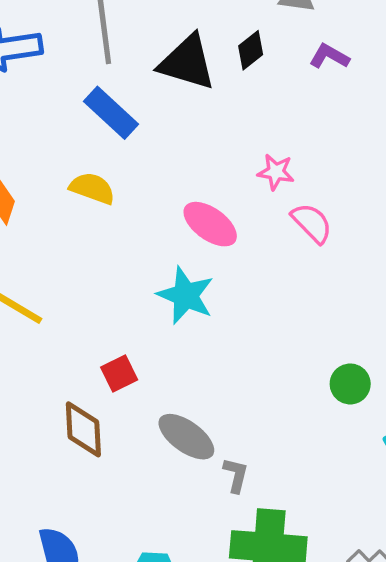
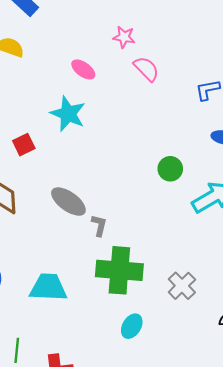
pink ellipse: (210, 224) -> (83, 69), size x0.7
red square: (119, 374) -> (24, 145), moved

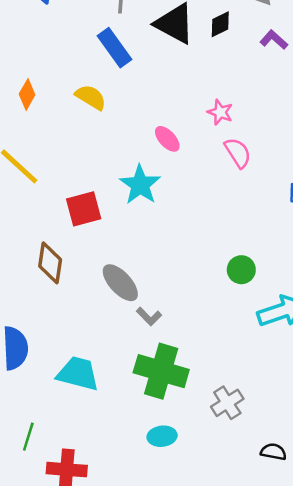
red square: (24, 145) -> (84, 209), size x1.4
gray L-shape: (99, 225) -> (149, 316), turned 110
cyan ellipse: (132, 326) -> (162, 436), turned 40

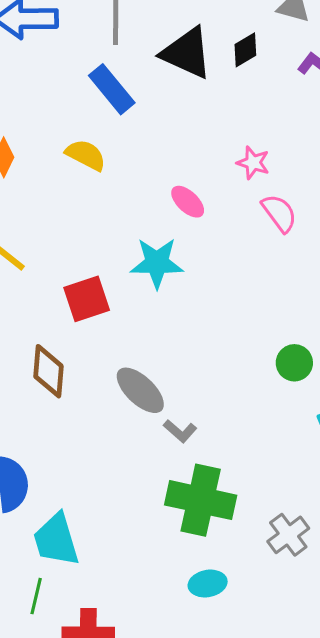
cyan star: (140, 185) -> (157, 263), turned -30
cyan trapezoid: (78, 374) -> (56, 540), moved, turned -117

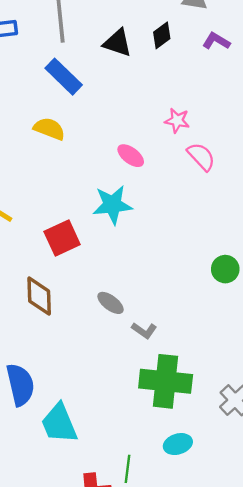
black triangle: (187, 53) -> (117, 43), size x0.7
gray ellipse: (140, 390) -> (111, 303), size x0.7
green line: (36, 596) -> (128, 469), moved

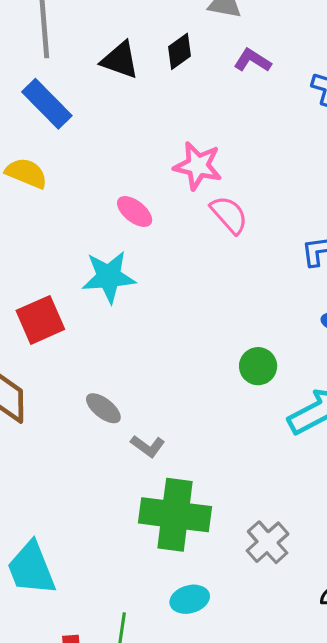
pink star: (177, 121) -> (198, 166), size x1.4

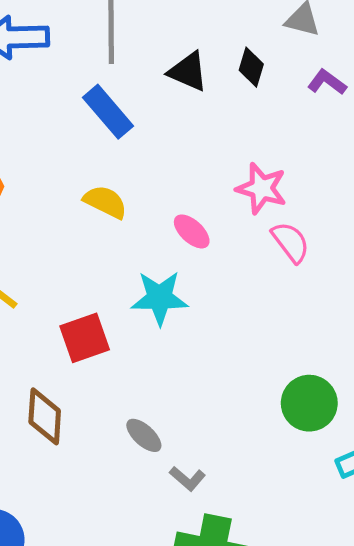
black diamond: (180, 51) -> (251, 67), turned -42
yellow semicircle: (26, 173) -> (105, 202), moved
green circle: (258, 366) -> (309, 403), size x1.4

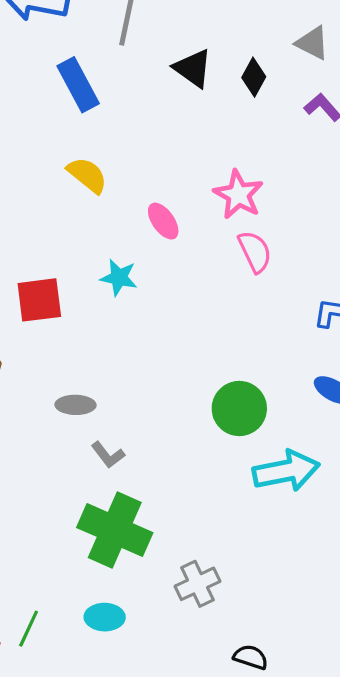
blue rectangle: (108, 112) -> (78, 85), moved
cyan star: (160, 298) -> (119, 278), size x0.7
gray ellipse: (144, 435) -> (75, 405), turned -54

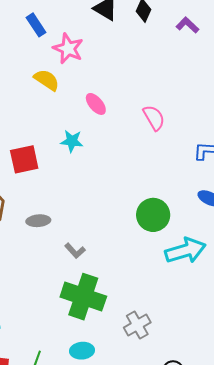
blue rectangle: (78, 85) -> (36, 25), size x0.7
pink star: (238, 195) -> (68, 49), moved
gray ellipse: (75, 405) -> (38, 221), moved

